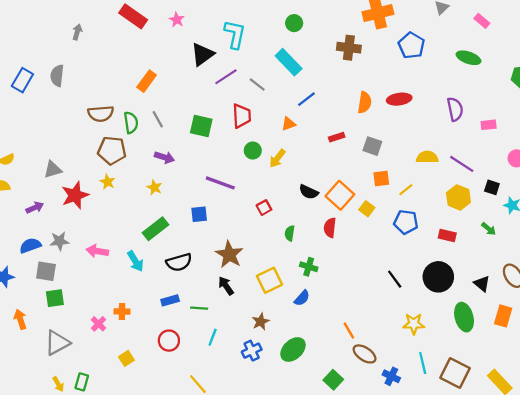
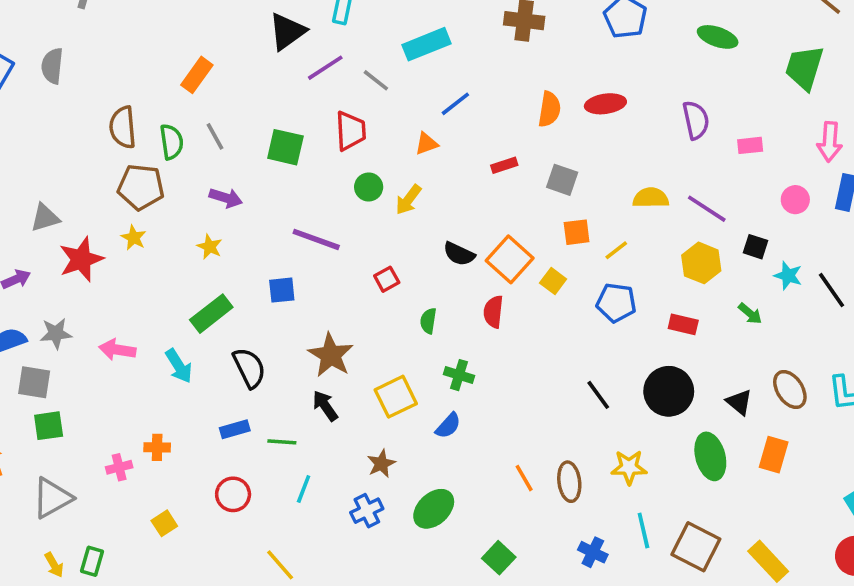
cyan rectangle: (289, 62) -> (426, 44), turned -68
brown semicircle: (101, 114) -> (123, 127), turned 90
black semicircle: (179, 262) -> (249, 368), turned -100
pink cross: (99, 324) -> (119, 467), turned 32
brown ellipse: (365, 354) -> (569, 482), moved, turned 50

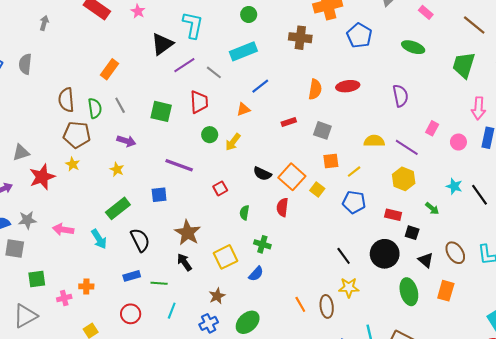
pink rectangle: (750, 145) -> (432, 128), moved, turned -56
black square: (756, 247) -> (412, 233), moved
green square: (49, 426) -> (37, 279), moved
yellow star: (629, 467) -> (349, 287), moved

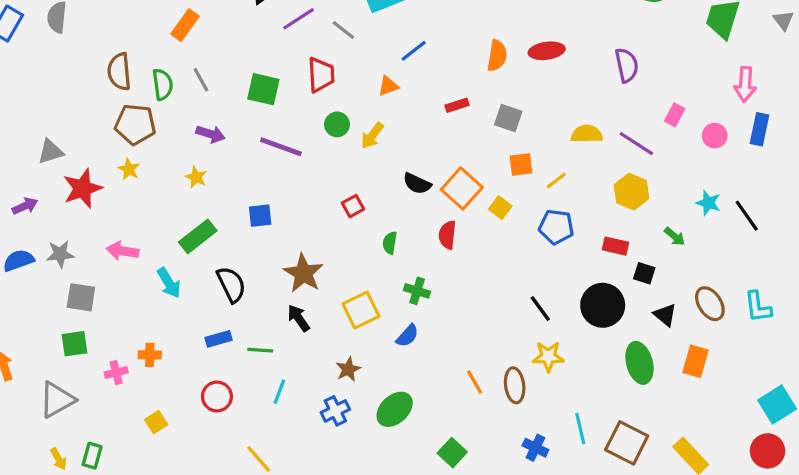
purple line: (179, 165) -> (281, 147), moved
pink arrow: (63, 230) -> (123, 251), moved
gray square: (15, 248) -> (81, 297), moved

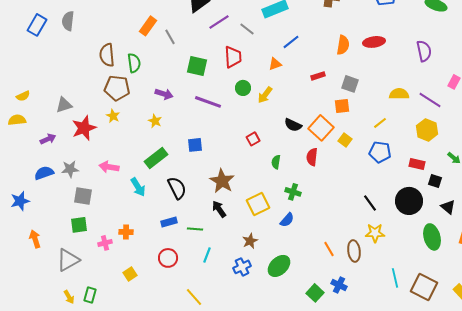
gray line: (201, 80) -> (170, 37), moved
orange square: (521, 164) -> (342, 106), moved
blue cross: (535, 448) -> (339, 285), moved

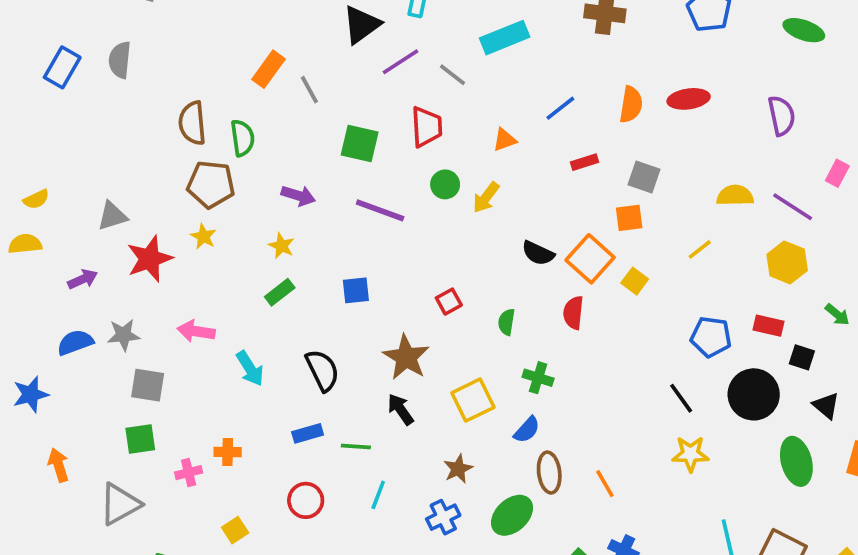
blue line: (291, 42) -> (560, 108), moved
red square: (253, 139) -> (449, 302), moved
blue pentagon: (380, 152) -> (711, 337), moved
green rectangle: (156, 158) -> (280, 292), moved, size x0.7
brown ellipse: (354, 251) -> (549, 473), moved

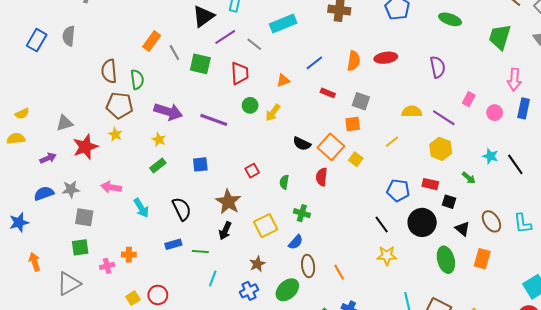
green square: (360, 144) -> (200, 64), moved
red rectangle: (584, 162) -> (328, 93), turned 40
purple arrow: (298, 196) -> (168, 112), size x1.5
black arrow: (400, 409) -> (225, 231), turned -120
red circle: (306, 500) -> (158, 295), moved

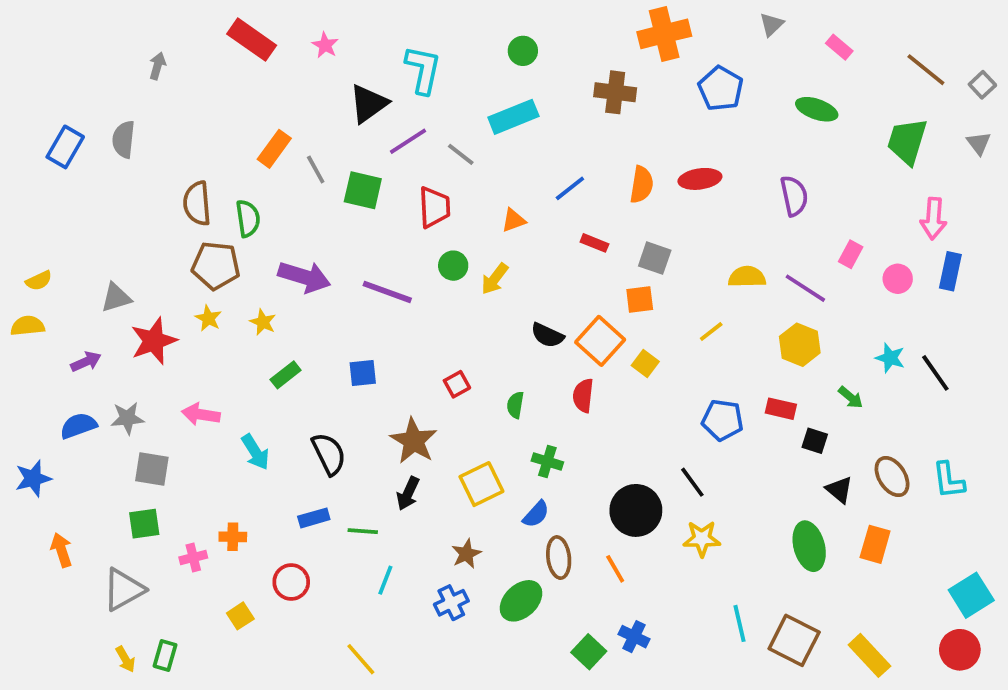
yellow star: (159, 140) -> (263, 322), moved
black circle: (422, 222) -> (636, 510), moved
red circle: (158, 295) -> (291, 582), moved

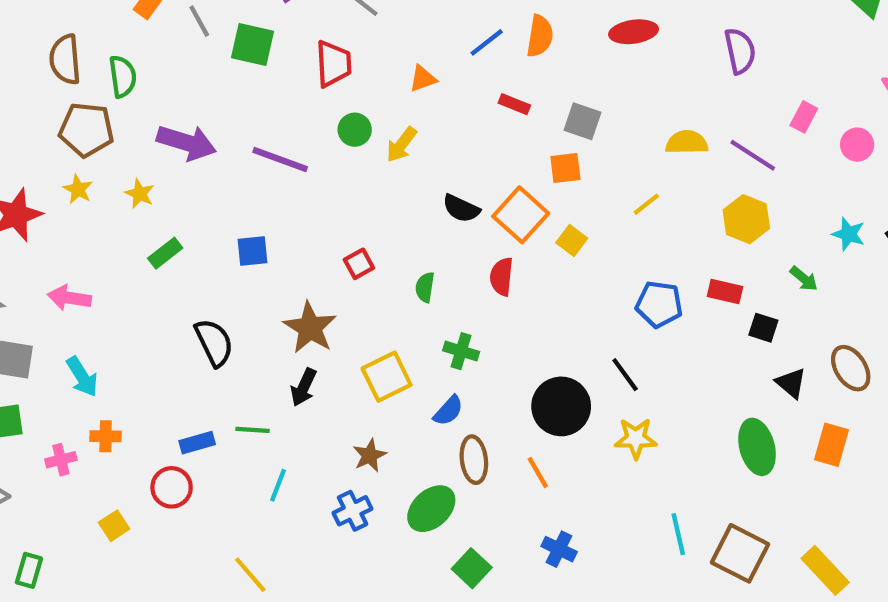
orange semicircle: (642, 185) -> (540, 36), moved
cyan arrow: (255, 452) -> (82, 377), moved
blue rectangle: (314, 518) -> (197, 443), moved
green square: (589, 652) -> (472, 568), moved

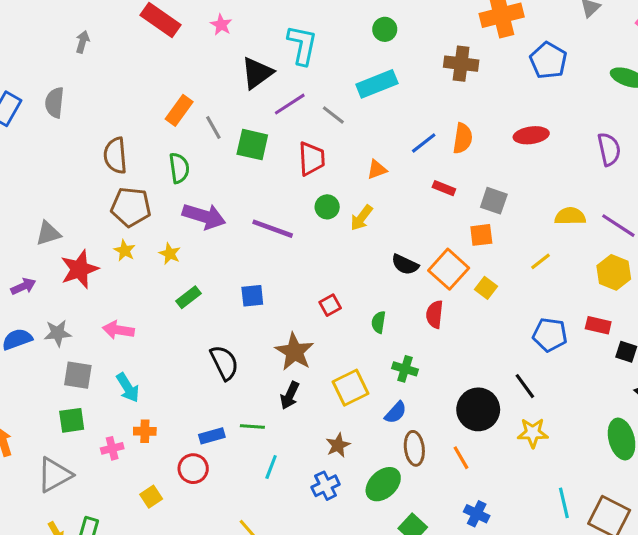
green semicircle: (123, 76) -> (179, 168), moved

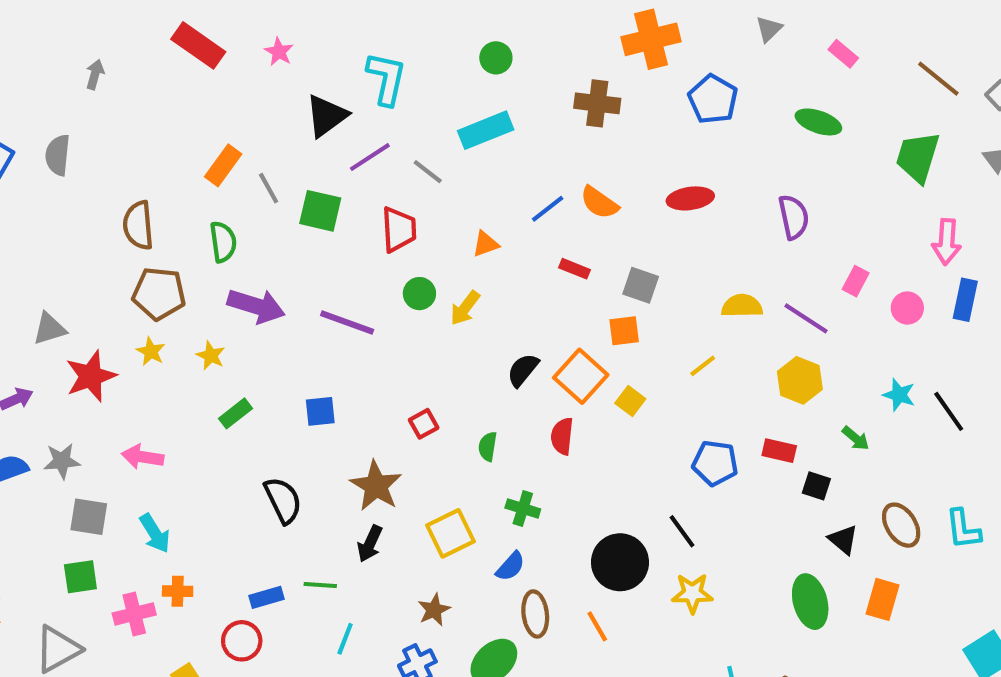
orange semicircle: (463, 138) -> (599, 203), turned 116
black semicircle: (405, 265) -> (523, 370), turned 104
pink cross: (112, 448) -> (134, 614), size x1.4

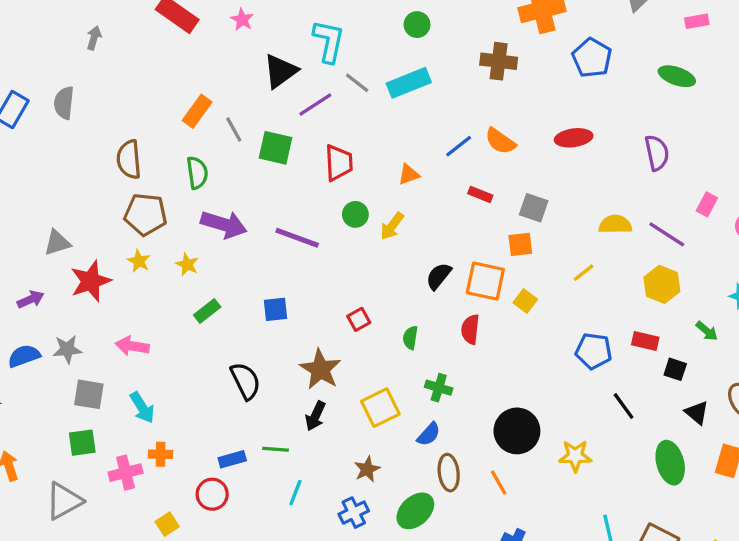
pink rectangle: (843, 54) -> (697, 21), turned -50
gray line: (428, 172) -> (357, 83), moved
orange square: (581, 376) -> (485, 281), turned -30
black line: (682, 531) -> (624, 406), moved

